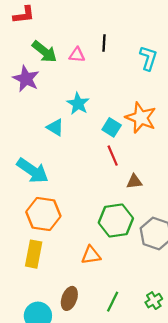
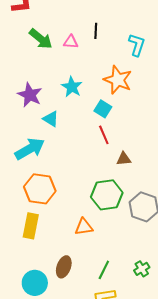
purple star: (26, 79) -> (30, 95), moved
orange star: (141, 118) -> (118, 80), moved
cyan triangle: (55, 127) -> (51, 119), moved
cyan arrow: (33, 171) -> (30, 149), turned -64

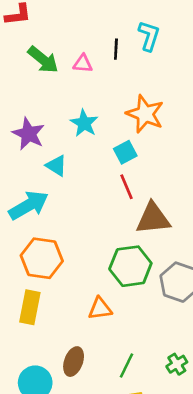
cyan L-shape: (137, 45) -> (149, 36), moved
cyan square: (103, 109) -> (125, 152), turned 30
brown triangle: (124, 159) -> (153, 219), size x1.8

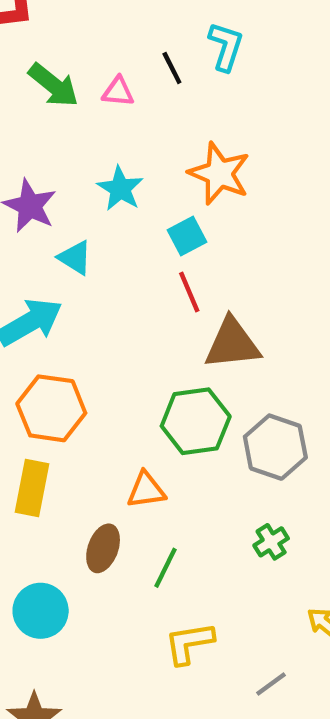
black line: (116, 49) -> (172, 68), turned -30
brown ellipse: (74, 362) -> (103, 548), moved
green cross: (177, 364) -> (271, 542), moved
green line: (126, 365) -> (165, 568), moved

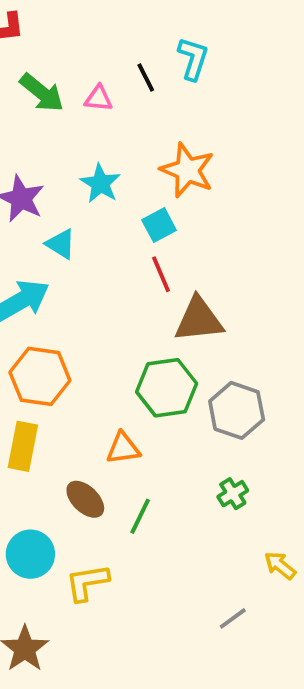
brown ellipse: (103, 548) -> (85, 499), turned -66
yellow L-shape: (189, 643) -> (87, 582), moved

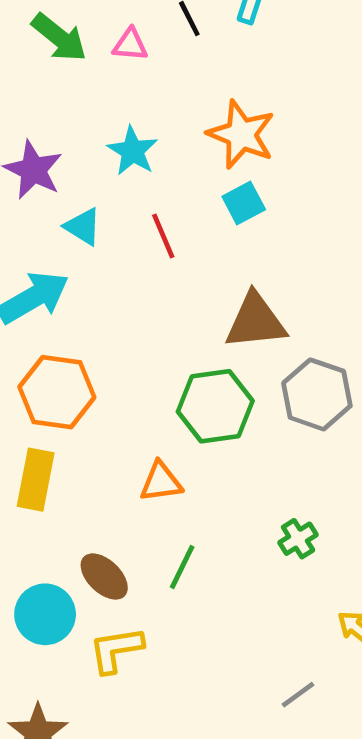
cyan square: (159, 225) -> (244, 203), moved
red line: (161, 274) -> (163, 236), moved
gray hexagon: (237, 410) -> (317, 394), moved
brown ellipse: (85, 499) -> (104, 576), moved

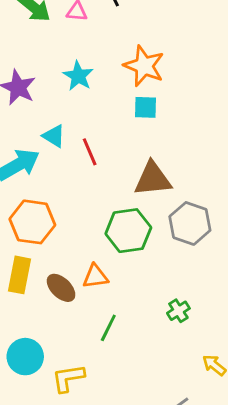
cyan square: (244, 203) -> (145, 107), turned 30
cyan triangle: (83, 227) -> (54, 136), moved
red line: (163, 236) -> (90, 152), moved
brown ellipse: (104, 576) -> (61, 288), moved

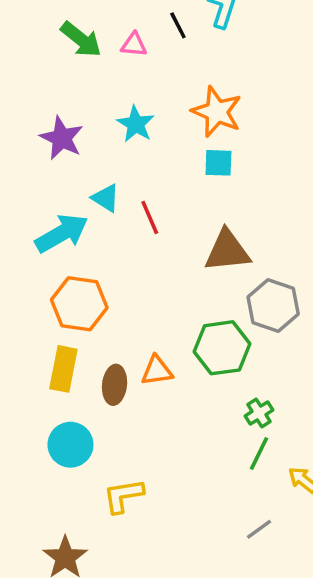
green hexagon: (128, 231) -> (222, 348), moved
brown ellipse: (61, 288) -> (115, 385), turned 52
green line: (108, 328) -> (259, 453), moved
cyan circle: (25, 357) -> (70, 445), moved

